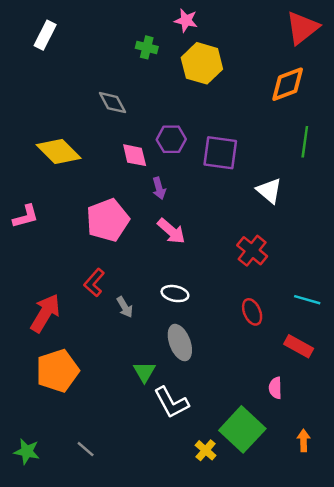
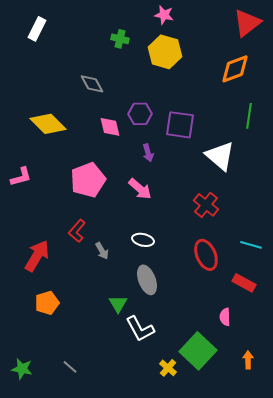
pink star: (186, 20) -> (164, 15), moved
purple arrow: (159, 188) -> (148, 153), moved
white triangle: (269, 191) -> (220, 156), size x1.4
red ellipse: (252, 312) -> (206, 255), size x1.4
orange pentagon: (57, 371) -> (47, 303), size x0.7

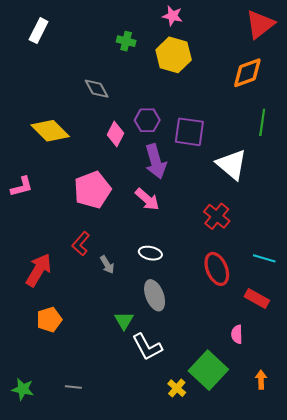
pink diamond: (110, 127) -> (116, 134), turned 40
purple arrow: (148, 153) -> (156, 161), size x1.8
gray line: (70, 367) -> (73, 387), turned -35

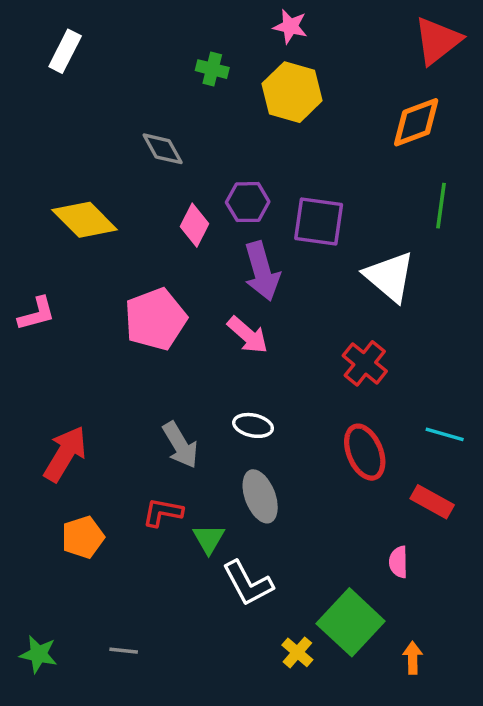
red L-shape: (81, 244) -> (163, 512), moved, turned 60
gray arrow: (107, 265) -> (180, 445), size x1.5
orange arrow: (261, 380) -> (413, 658), moved

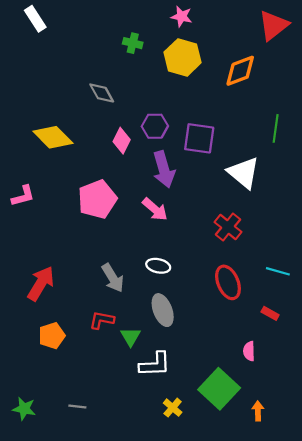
white rectangle: (65, 51) -> (35, 19), moved, turned -60
orange diamond: (416, 122) -> (240, 71), moved
red rectangle: (432, 502) -> (270, 313), size x0.7
white L-shape: (248, 583) -> (155, 364), turned -64
yellow cross: (297, 652) -> (173, 408), moved

